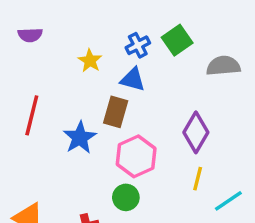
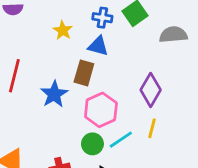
blue cross: (138, 45) -> (102, 18), turned 36
cyan line: (228, 201) -> (121, 140), moved

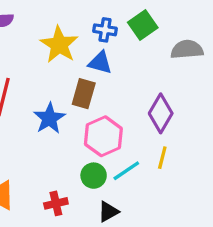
yellow star: (63, 30) -> (59, 45), size x1.6

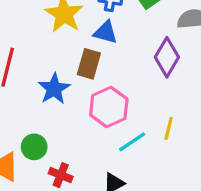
purple diamond: (161, 113) -> (167, 57), moved
green circle: (94, 176) -> (34, 147), moved
red cross: (56, 203) -> (61, 175), turned 35

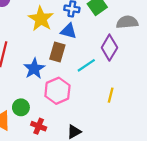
pink hexagon: (109, 107) -> (57, 91), moved
cyan line: (132, 142) -> (86, 65), moved

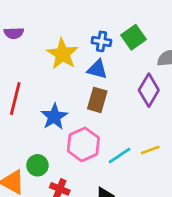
brown rectangle: (57, 52) -> (97, 100), moved
cyan line: (86, 65) -> (120, 156), moved
yellow line: (111, 95) -> (150, 150), turned 56

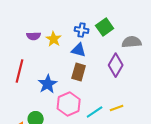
purple semicircle: (14, 33) -> (34, 36), moved
yellow star: (63, 54) -> (54, 39), size x0.7

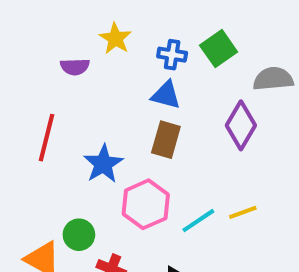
yellow star: (54, 39) -> (115, 38), moved

